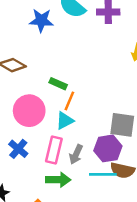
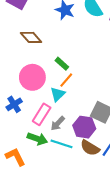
cyan triangle: (65, 121) -> (58, 94), turned -35
cyan line: (103, 174) -> (61, 144), moved

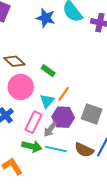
brown diamond: (31, 37) -> (14, 61), moved
orange line: (66, 80) -> (64, 94), moved
purple hexagon: (84, 127) -> (63, 117), moved

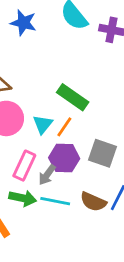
blue star: (46, 18) -> (23, 23), moved
green rectangle: (48, 71) -> (73, 97), moved, size x1.6
cyan triangle: (47, 101) -> (43, 124), moved

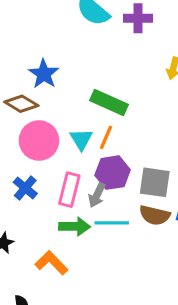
blue star: (23, 23) -> (44, 74), moved, turned 30
gray square: (102, 153) -> (155, 182), moved

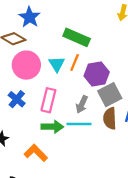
purple hexagon: (113, 173) -> (97, 74), moved
gray square: (155, 182) -> (110, 95), turned -35
gray arrow: (97, 195) -> (82, 104), moved
brown semicircle: (155, 215) -> (110, 118), turned 75

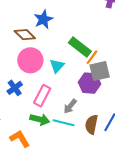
orange line: (75, 63) -> (92, 57), moved
gray square: (110, 95) -> (100, 71), moved

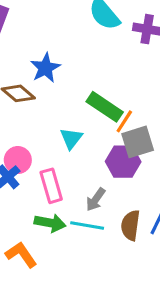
pink circle: (30, 60) -> (18, 160), moved, size x0.7
pink rectangle: (42, 96) -> (51, 186), turned -40

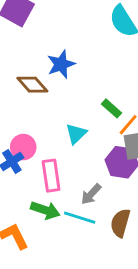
green rectangle: (105, 107) -> (111, 108), size x0.6

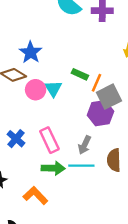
cyan triangle: (76, 134) -> (53, 89), moved
pink circle: (23, 147) -> (36, 90), moved

